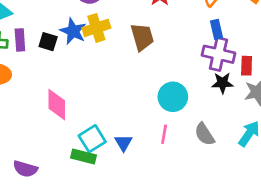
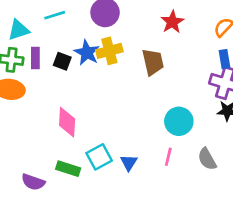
green rectangle: (84, 157) -> (68, 169), moved

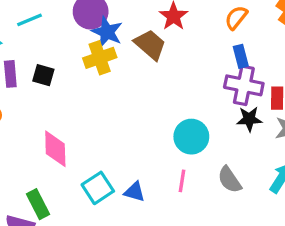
blue star: (87, 53) -> (107, 32), moved
brown trapezoid: (153, 62) -> (150, 45), moved, turned -32
blue triangle: (129, 163) -> (135, 192), turned -42
green rectangle: (68, 169) -> (38, 204), moved, turned 50

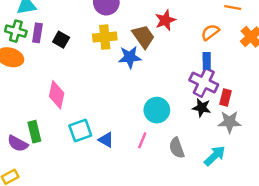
blue star: (107, 32) -> (130, 57), moved, turned 30

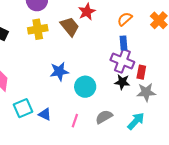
blue star: (130, 57) -> (59, 71), moved
pink line: (142, 140) -> (75, 121), moved
gray semicircle: (177, 148) -> (104, 117), turned 84

